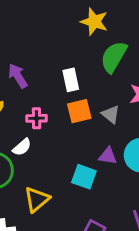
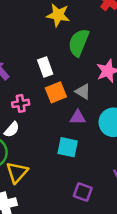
purple triangle: (108, 156) -> (78, 117), moved
yellow triangle: (37, 199) -> (17, 172), moved

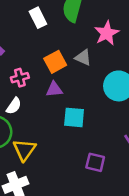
white rectangle: (45, 67) -> (38, 18), moved
purple triangle: (78, 117) -> (54, 89), moved

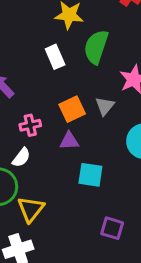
gray triangle: (83, 58) -> (105, 106), turned 42

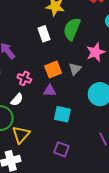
pink cross: (30, 125) -> (24, 78), turned 32
purple square: (112, 228) -> (61, 149), moved

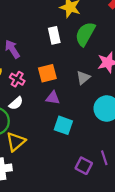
orange square: (53, 70) -> (47, 73), moved
pink cross: (24, 78) -> (17, 79), moved
purple square: (61, 149) -> (84, 166), moved

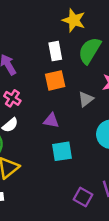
orange square: (47, 73) -> (55, 80), moved
cyan square: (63, 125) -> (62, 151), turned -30

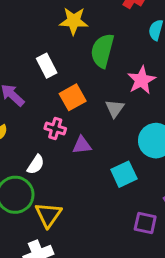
white rectangle: (55, 51) -> (47, 66), moved
pink cross: (12, 98) -> (55, 129), moved
cyan square: (62, 151) -> (124, 174), moved

